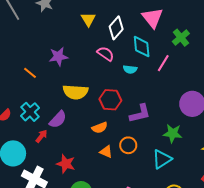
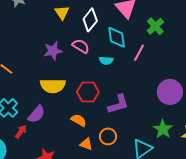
purple star: (58, 57) -> (53, 51), moved
orange semicircle: (100, 128) -> (79, 120), turned -126
green star: (173, 133) -> (163, 129), moved, turned 30

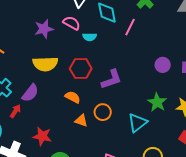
cyan semicircle: (106, 61) -> (90, 37), moved
purple circle: (170, 92) -> (163, 65), size x0.6

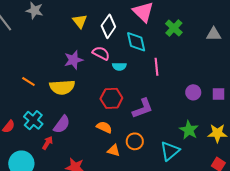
pink line: (130, 27) -> (157, 67), moved, turned -30
yellow semicircle: (45, 64) -> (62, 87), moved

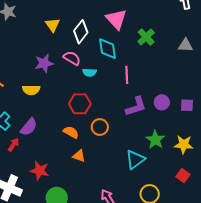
yellow semicircle: (62, 87) -> (31, 90), size x0.7
purple L-shape: (143, 108) -> (136, 106), moved
orange circle: (135, 141) -> (100, 127), moved

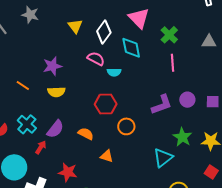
purple star: (44, 63) -> (52, 66), moved
pink line: (127, 75) -> (172, 63), moved
orange semicircle: (71, 132) -> (86, 134), moved

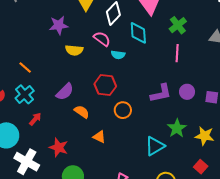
purple star: (52, 66) -> (59, 25), moved
orange line: (23, 85) -> (25, 67), moved
yellow semicircle: (56, 92) -> (74, 50), moved
purple semicircle: (55, 129) -> (65, 92), moved

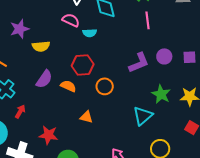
purple star: (59, 25) -> (20, 29), moved
yellow semicircle: (74, 50) -> (41, 46), moved
orange semicircle: (82, 112) -> (68, 86), moved

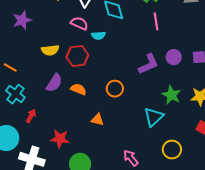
purple star: (20, 29) -> (22, 20), moved
red hexagon: (83, 65) -> (77, 56), moved

